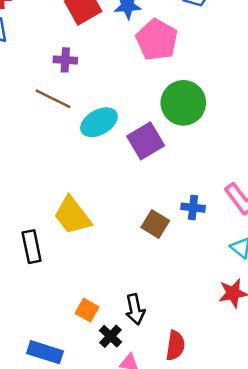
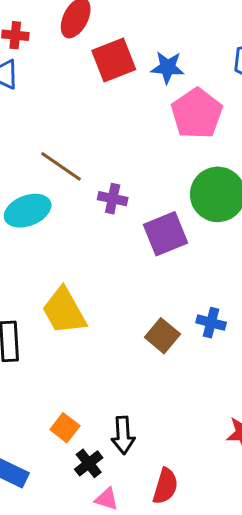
purple cross: (65, 60) -> (113, 199), moved
cyan ellipse: (99, 122) -> (28, 211), moved

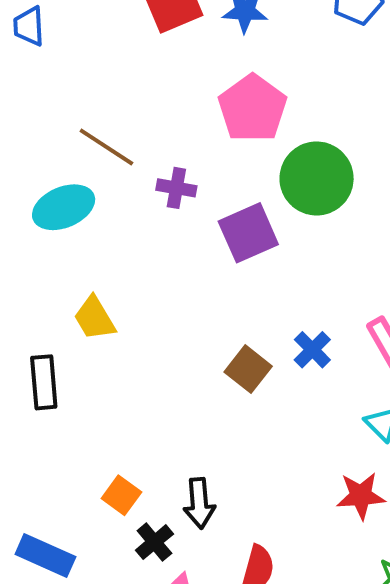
pink pentagon: (197, 114) -> (252, 108), moved
yellow trapezoid: (64, 311) -> (95, 318), moved, size x0.7
blue cross: (211, 323) -> (312, 350), turned 32

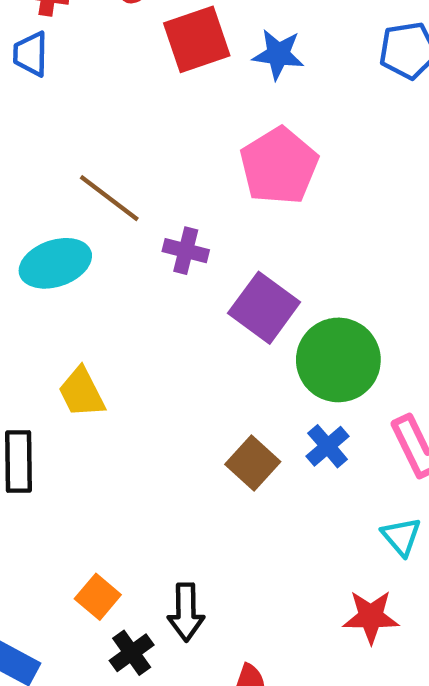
green circle: (317, 178) -> (338, 360), moved
purple square: (248, 233) -> (264, 308), turned -34

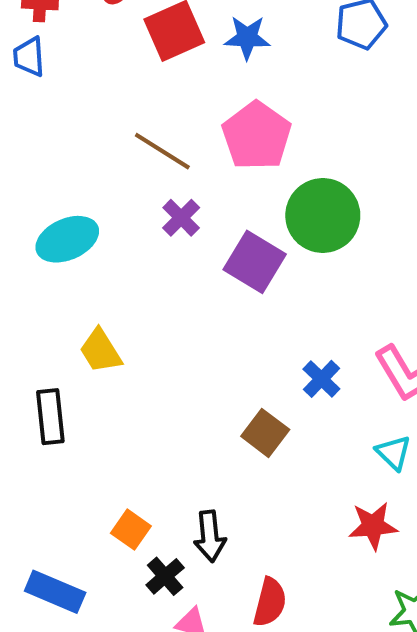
brown line: (109, 198) -> (162, 151), moved
purple cross: (186, 251) -> (181, 218), turned 36
green circle: (338, 360) -> (323, 216), moved
brown square: (253, 463) -> (265, 433), moved

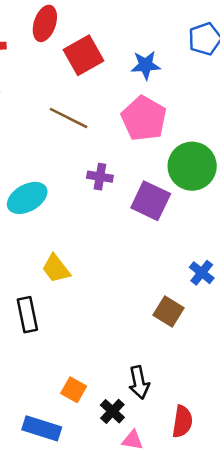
blue star: (247, 38) -> (146, 65), moved
brown line: (162, 151) -> (69, 118), moved
purple cross: (181, 218) -> (100, 177), turned -30
orange square: (131, 530) -> (74, 390), moved

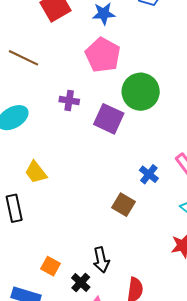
brown line: (69, 118) -> (24, 58), moved

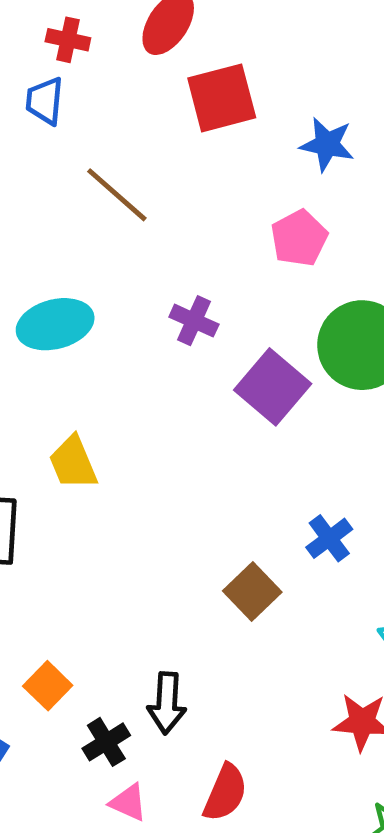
pink pentagon: (103, 55) -> (299, 238), size x0.7

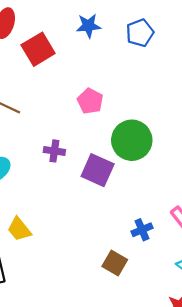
blue star: (327, 144) -> (88, 26), moved
blue cross: (329, 538) -> (142, 230), turned 30

